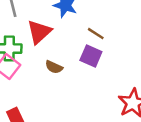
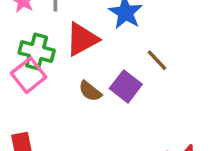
purple square: (91, 56) -> (126, 86), moved

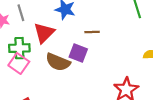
brown line: (157, 60) -> (92, 32), turned -32
brown semicircle: (90, 91) -> (58, 62), size x1.6

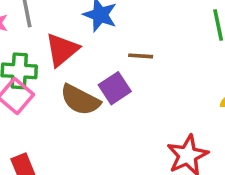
purple square: (78, 53) -> (115, 88), turned 30

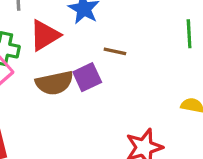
brown semicircle: (80, 100) -> (54, 83), turned -48

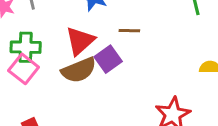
red triangle: (45, 35) -> (80, 41), moved

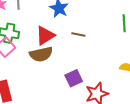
purple square: (108, 59) -> (74, 78), moved

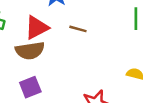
purple square: (74, 78) -> (30, 87), moved

